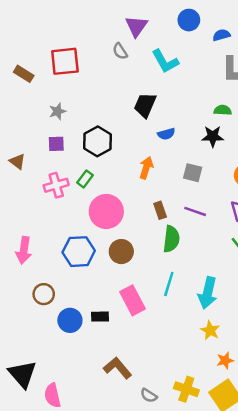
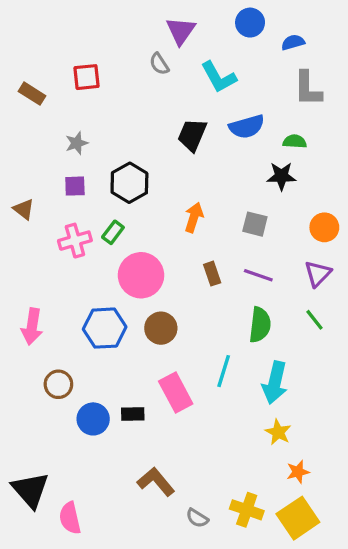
red square: (65, 61) -> (87, 77), size x0.7
blue semicircle: (166, 134) -> (247, 127), moved, size x1.5
green semicircle: (171, 239) -> (260, 325), moved

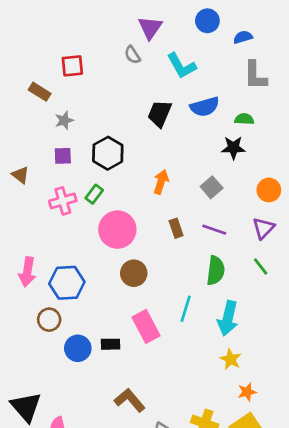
brown rectangle: (32, 94) -> (40, 92), moved
gray square: (255, 224) -> (212, 187), turned 35
blue hexagon: (105, 328) -> (67, 283), moved

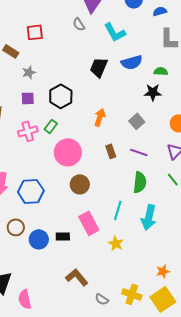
brown circle: (49, 320) -> (16, 227), moved
yellow star: (231, 359) -> (116, 243), moved

